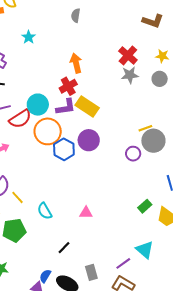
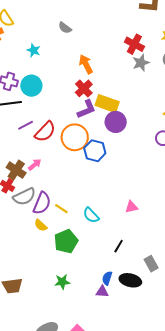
gray semicircle: (76, 15) -> (65, 28), moved, turned -48
cyan circle: (38, 105) -> (31, 86), moved
purple circle: (89, 140) -> (116, 122), moved

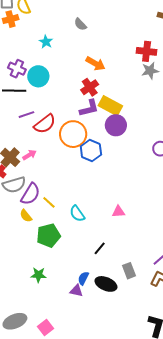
red cross: (134, 44) -> (147, 51), turned -30
orange arrow: (86, 64) -> (95, 64), turned 138

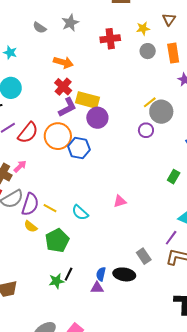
gray star: (150, 71) -> (70, 23), moved
black line: (100, 248) -> (69, 274), moved

